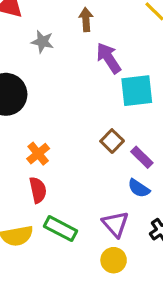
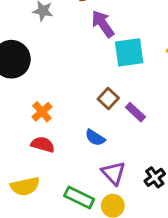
blue semicircle: (139, 188) -> (95, 138), moved
red semicircle: (38, 190) -> (43, 145), turned -60
green rectangle: (60, 229) -> (79, 197), moved

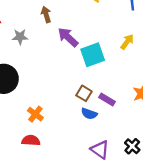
blue semicircle: (95, 138) -> (89, 114), moved
red semicircle: (43, 145) -> (31, 140), moved

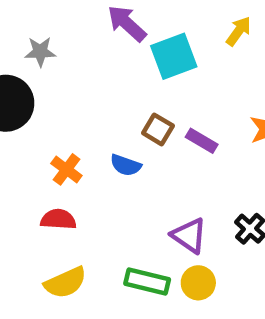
gray star: (20, 37) -> (40, 52), moved
blue semicircle: (89, 114) -> (126, 165), moved

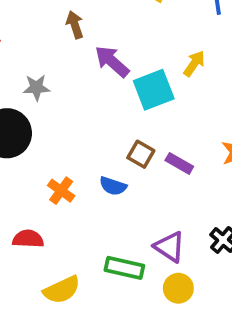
yellow arrow: (239, 31) -> (194, 64), moved
red semicircle: (58, 219) -> (28, 239), moved
green rectangle: (147, 282) -> (124, 268), moved

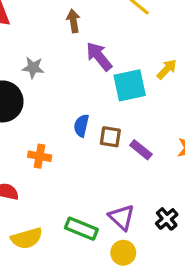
brown square: (141, 154) -> (110, 137), turned -30
blue semicircle: (113, 186) -> (81, 126), moved, turned 75
orange cross: (61, 191) -> (40, 156), turned -35

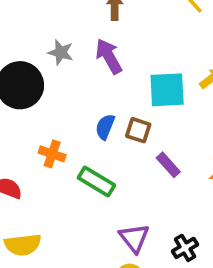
purple arrow: (99, 56) -> (109, 56), moved
brown square: (110, 137) -> (138, 130), moved
green rectangle: (81, 229) -> (96, 182), moved

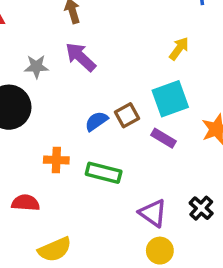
cyan square: (167, 90) -> (170, 99), moved
blue semicircle: (105, 127) -> (96, 121), turned 50
brown square: (138, 130) -> (127, 115), turned -30

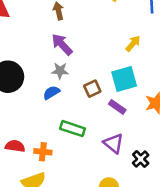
gray star: (36, 67) -> (60, 71), moved
blue semicircle: (96, 121) -> (51, 93), moved
orange cross: (56, 160) -> (43, 152), moved
purple triangle: (153, 213) -> (113, 143), moved

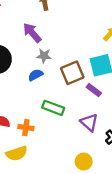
purple arrow: (62, 44) -> (32, 33), moved
brown square: (92, 89) -> (72, 73), size x1.5

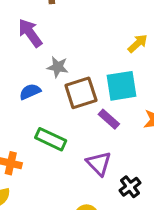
gray star: (44, 56) -> (58, 67), moved

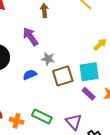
purple rectangle: (109, 119) -> (89, 94), moved
green rectangle: (51, 139) -> (42, 117), moved

